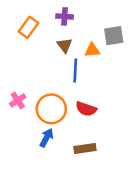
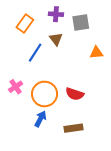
gray square: (114, 36) -> (81, 22), moved
orange triangle: (92, 50) -> (96, 53), moved
blue line: (75, 70) -> (35, 53), moved, turned 30

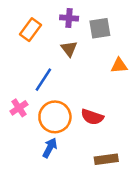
blue line: (35, 53) -> (43, 80), moved
brown rectangle: (74, 128) -> (106, 159), moved

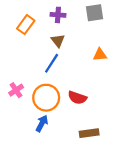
gray square: (100, 28) -> (94, 13), moved
blue line: (43, 80) -> (52, 63), moved

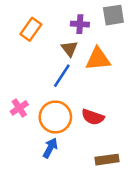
purple cross: (58, 15) -> (80, 24), moved
orange triangle: (100, 55) -> (98, 59), moved, size x1.5

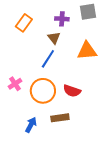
orange triangle: (98, 59) -> (87, 51), moved
blue arrow: (50, 148) -> (31, 125), moved
brown rectangle: (107, 160) -> (60, 118), moved

